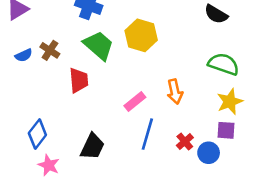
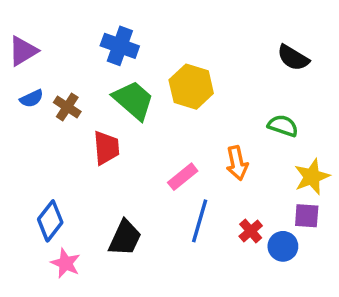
blue semicircle: (24, 55) -> (32, 99), moved
green semicircle: (224, 64) -> (283, 126), moved, size x0.7

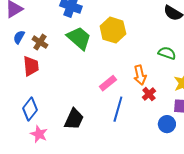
blue semicircle: (32, 99) -> (19, 37), turned 144
red trapezoid: (106, 148) -> (31, 66), moved
red cross: (251, 231) -> (149, 94), moved

